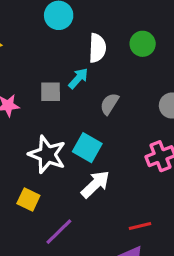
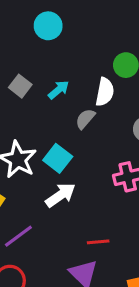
white semicircle: (97, 48) -> (105, 92), moved
gray square: (51, 92) -> (20, 86), moved, turned 30

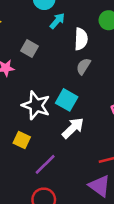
cyan arrow: (59, 90) -> (57, 21), moved
white semicircle: (105, 92) -> (81, 39), moved

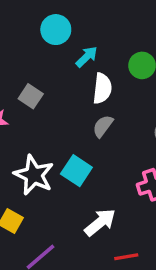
cyan arrow: (57, 21) -> (87, 57), moved
white arrow: (73, 128) -> (100, 222), moved

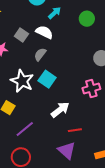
white semicircle: (102, 88) -> (44, 32), moved, turned -72
gray semicircle: (103, 126) -> (40, 54), moved

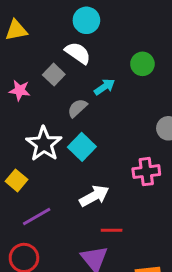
cyan arrow: (55, 13) -> (104, 87), moved
green circle: (87, 19) -> (142, 64), moved
white semicircle: (44, 32) -> (78, 53), moved

